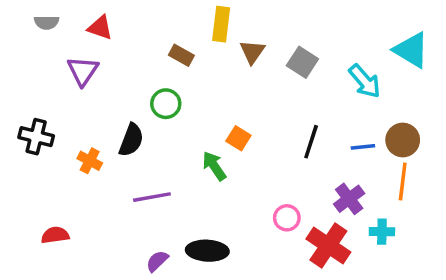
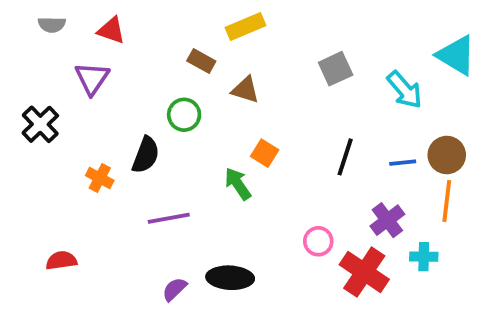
yellow rectangle: (221, 24) -> (245, 27), turned 60
brown triangle: (252, 52) -> (245, 90), moved, turned -48
gray square: (302, 62) -> (336, 69), turned 32
black cross: (36, 137) -> (40, 124), moved, turned 32

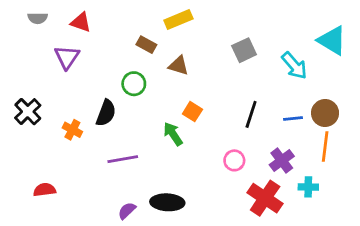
black cross: (40, 124) -> (28, 112), moved
pink circle: (318, 241) -> (234, 160), moved

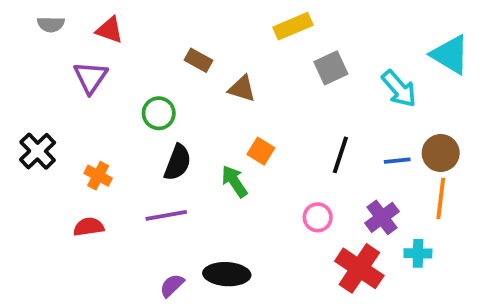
yellow rectangle: (178, 19) -> (293, 26), moved
green circle: (134, 84) -> (159, 113), moved
black semicircle: (106, 113) -> (178, 162), moved
red semicircle: (45, 190) -> (89, 227), moved

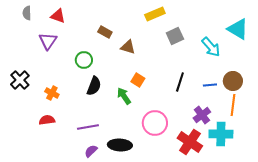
gray semicircle: (51, 24) -> (27, 13), turned 88
purple line: (166, 215) -> (88, 127), moved
pink circle: (318, 217) -> (155, 123), moved, size x1.6
cyan cross: (418, 253) -> (221, 134), size x1.6

